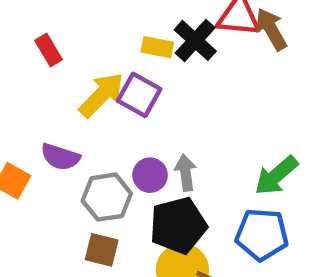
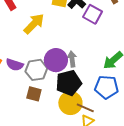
purple square: (139, 95) -> (93, 14), moved
purple semicircle: (60, 157) -> (15, 65), moved
purple circle: (150, 175) -> (56, 60), size x1.5

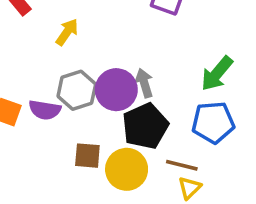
yellow arrow: (34, 24) -> (67, 32), size x0.7
gray hexagon: (36, 70) -> (77, 90), moved
yellow circle: (70, 103) -> (127, 169), moved

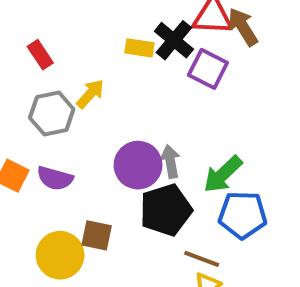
green arrow: (217, 74) -> (223, 174), moved
gray hexagon: (77, 90) -> (52, 114), moved
yellow circle: (127, 169) -> (60, 255), moved

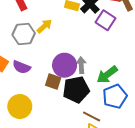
blue pentagon: (243, 215) -> (115, 96), turned -30
brown square: (97, 235) -> (53, 81), moved

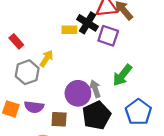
green arrow: (107, 75) -> (122, 75), moved
brown square: (53, 81) -> (59, 119), moved

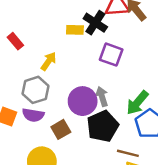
purple square: (108, 36) -> (111, 55), moved
gray hexagon: (27, 72) -> (35, 90), moved
green arrow: (122, 75) -> (137, 103), moved
brown square: (59, 119) -> (61, 129), turned -35

